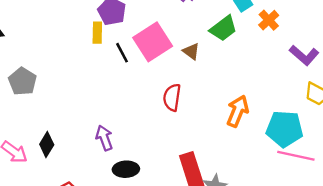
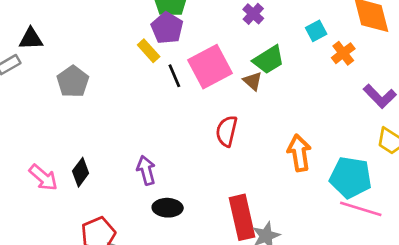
green trapezoid: (223, 28) -> (269, 60), moved
yellow rectangle: (97, 33) -> (149, 51), turned -48
gray pentagon: (22, 81) -> (73, 82), moved
orange arrow: (238, 111) -> (299, 153), turned -36

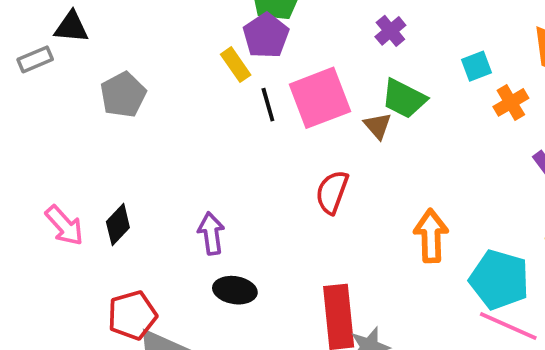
green trapezoid: (269, 60) -> (404, 99), turned 52

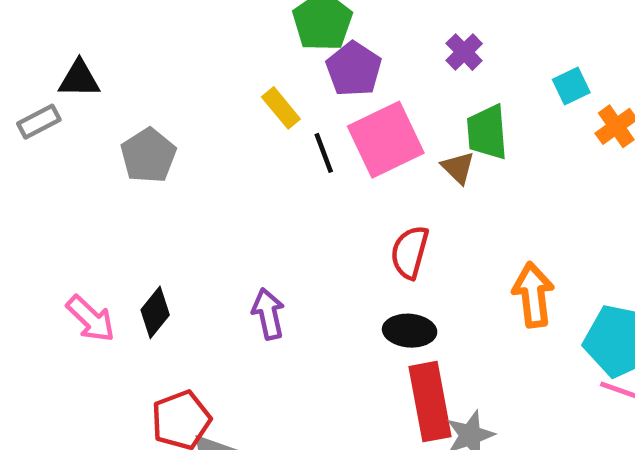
purple pentagon: (266, 36) -> (354, 69), moved
green trapezoid: (404, 99) -> (487, 132), turned 63
black ellipse: (235, 290) -> (410, 331), moved

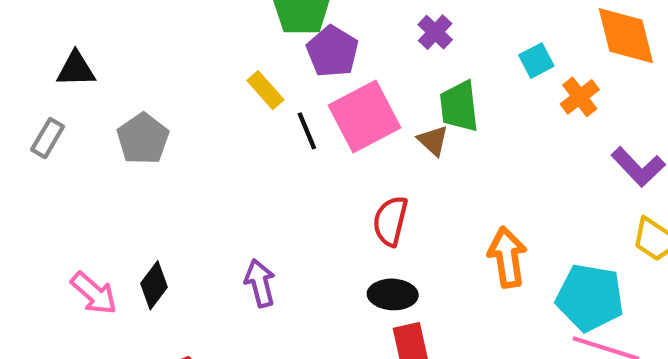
gray rectangle: (39, 122) -> (48, 138), moved, turned -30

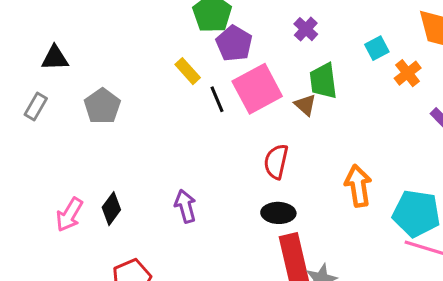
pink arrow: (94, 293) -> (69, 215), turned 80

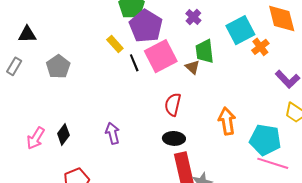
purple pentagon: (234, 43) -> (146, 26), size x1.4
cyan square: (377, 48) -> (240, 30), size x1.8

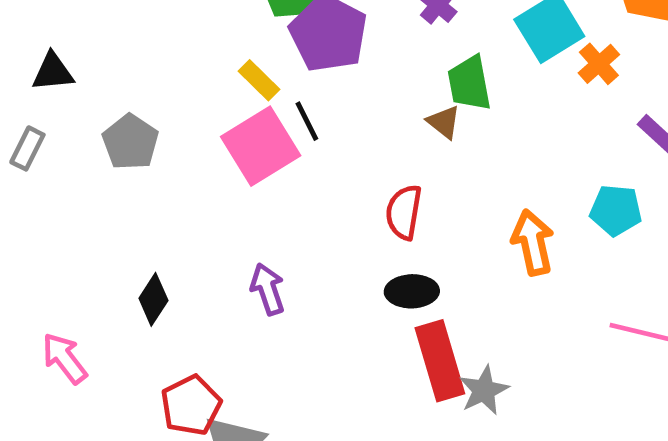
pink square: (161, 56) -> (261, 146), moved
pink arrow: (36, 138) -> (64, 358), moved, turned 115
cyan pentagon: (265, 140) -> (616, 210), moved, size x0.7

